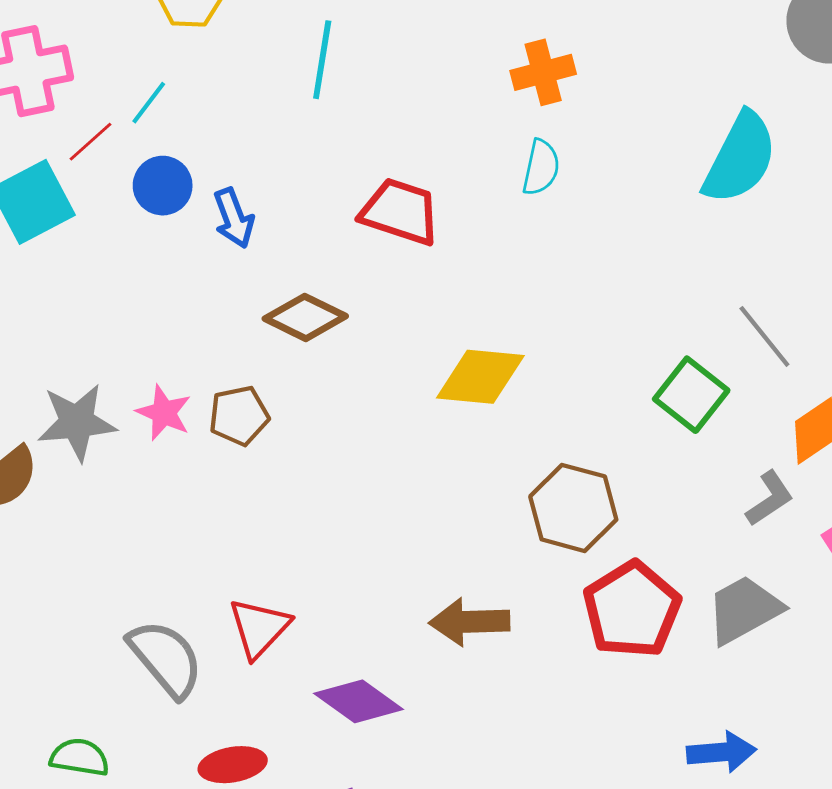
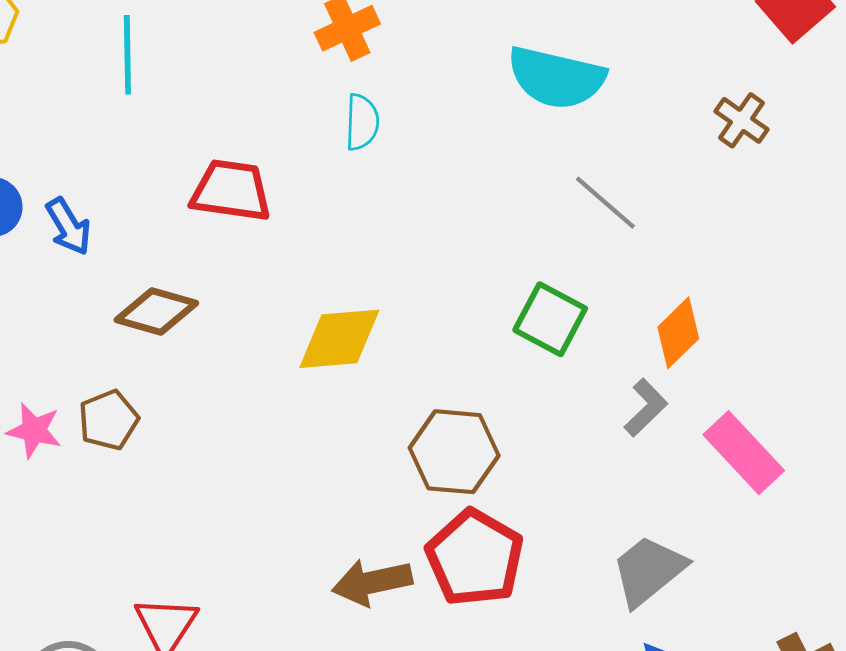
cyan semicircle: (740, 158) -> (556, 78), turned 86
gray line: (764, 336) -> (605, 203), moved
red pentagon: (632, 610) -> (475, 558), moved
gray trapezoid: (744, 610) -> (649, 571), moved

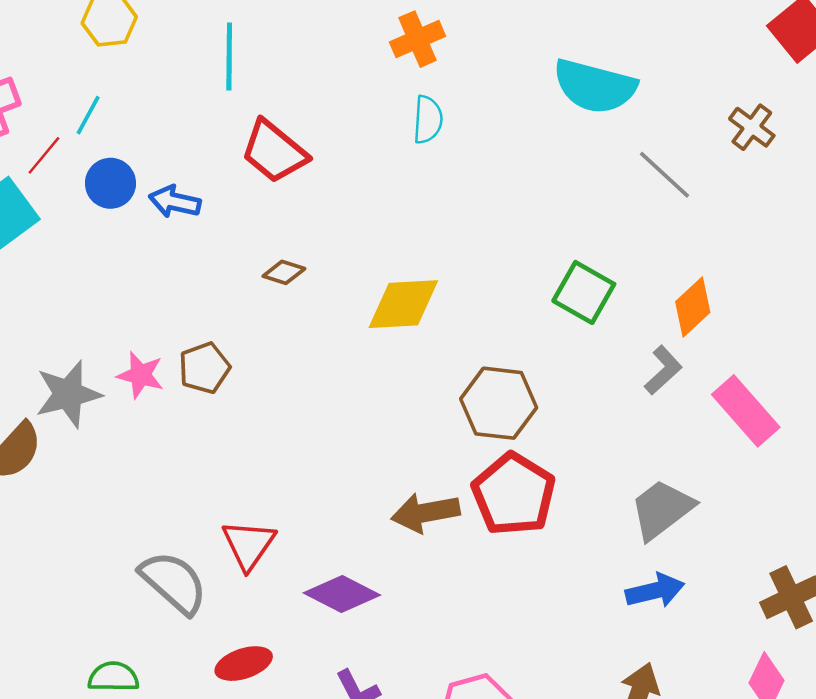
red trapezoid: (231, 191) -> (274, 152), moved, turned -150
gray line: (605, 203) -> (664, 175), moved
blue arrow: (68, 226) -> (175, 202), turned 132
brown diamond: (156, 312) -> (284, 272), moved, size x0.6

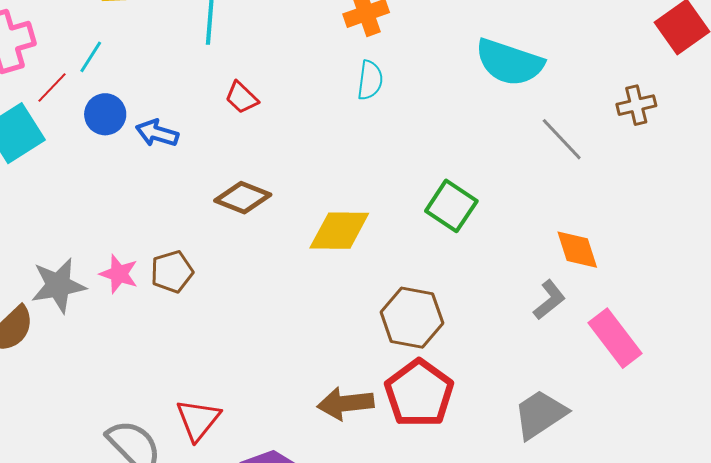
brown cross: (752, 127) -> (636, 105), turned 36
red trapezoid: (274, 152) -> (242, 98), size x0.6
brown diamond: (284, 272) -> (243, 198), size x1.6
green square: (584, 292) -> (451, 206), moved
orange diamond: (693, 307) -> (577, 250), turned -69

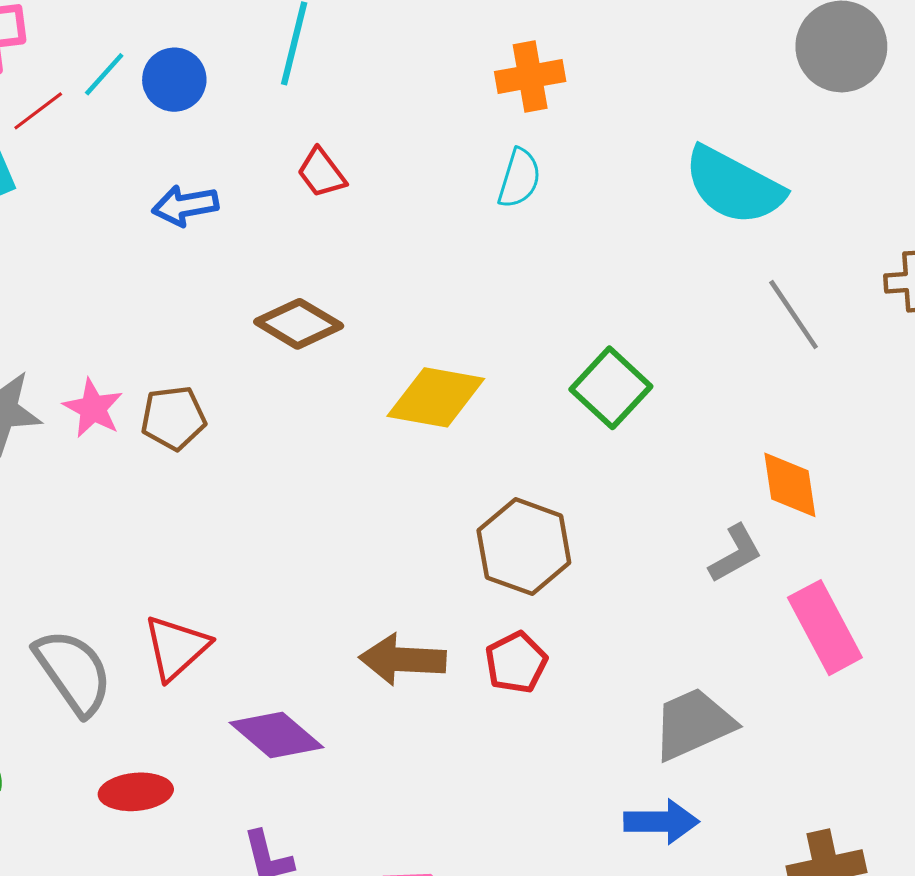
blue circle: (105, 114) -> (174, 80), moved
blue arrow: (157, 133) -> (185, 206), turned -36
red pentagon: (419, 393) -> (516, 662), size x0.6

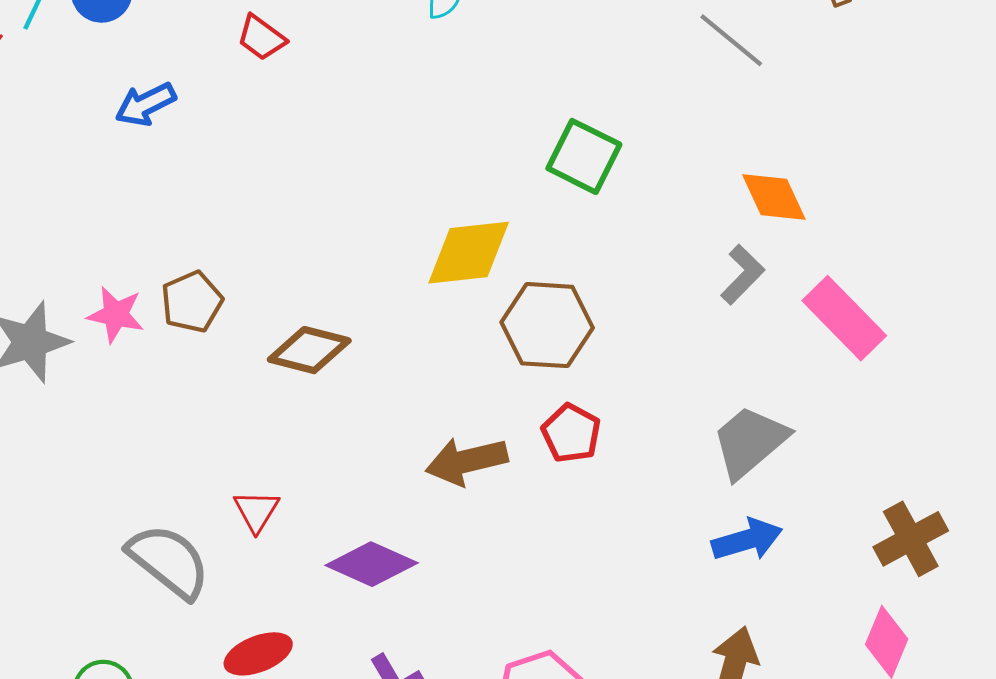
brown diamond: (299, 324) -> (309, 350), moved
yellow diamond: (436, 397) -> (469, 253), moved
red triangle: (176, 648) -> (256, 511), size x0.7

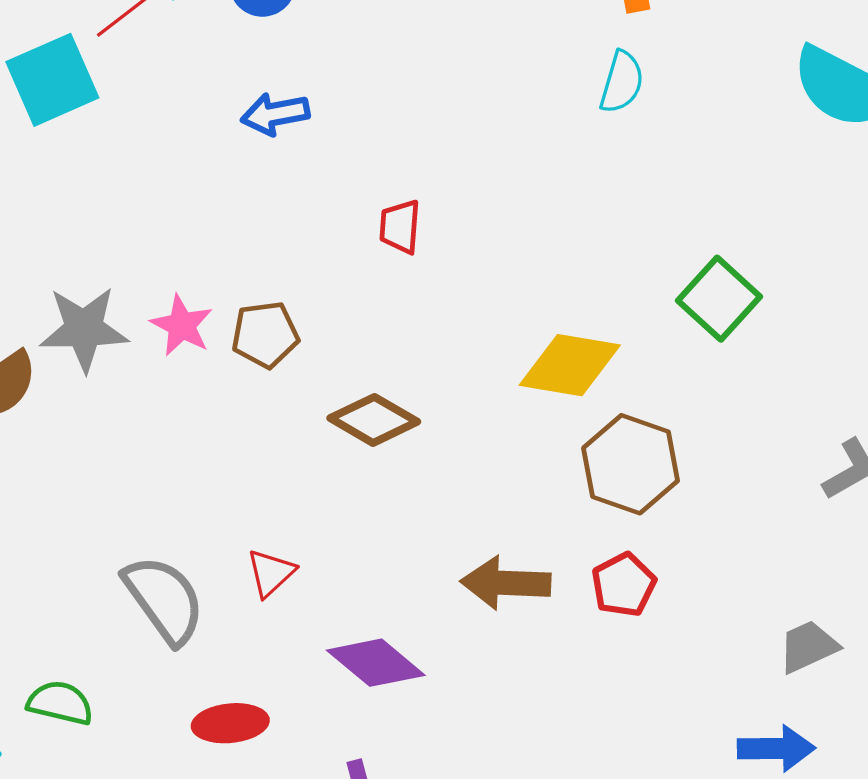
red trapezoid: (261, 38) -> (400, 227), moved, turned 42
gray trapezoid: (750, 442) -> (808, 647), size x0.7

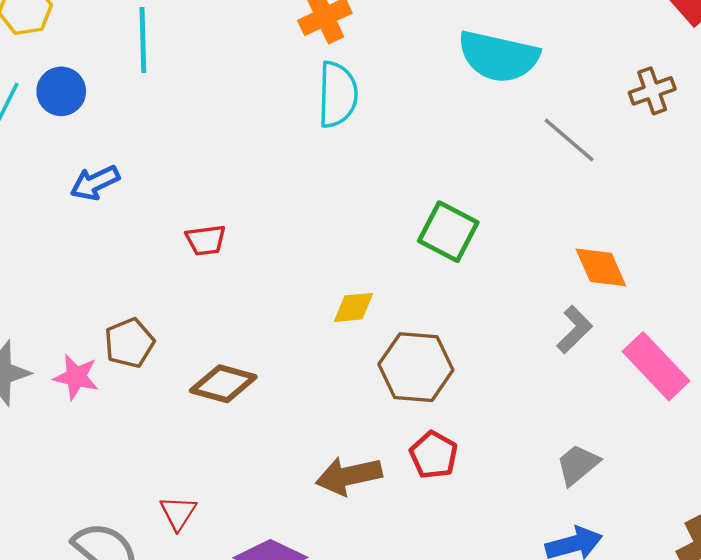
cyan semicircle: (622, 82) -> (338, 95), size x1.4
red trapezoid: (400, 227) -> (206, 240), turned -87
pink star: (182, 325) -> (76, 377), moved
yellow diamond: (570, 365) -> (354, 307), size x0.6

